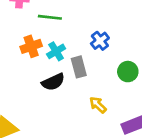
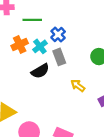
blue cross: (100, 41) -> (58, 34), moved

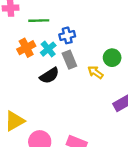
blue cross: (58, 34) -> (67, 35), turned 32
yellow arrow: (78, 86) -> (95, 72), moved

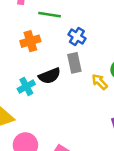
blue cross: (67, 35) -> (77, 36), turned 35
cyan cross: (48, 49) -> (26, 86), moved

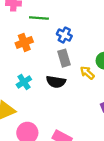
black semicircle: (50, 76) -> (56, 82), moved, turned 36

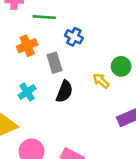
gray rectangle: (64, 58) -> (54, 63), moved
black semicircle: (56, 82) -> (64, 91), turned -78

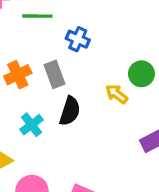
orange cross: (27, 46) -> (18, 75), moved
cyan cross: (27, 92) -> (31, 125), moved

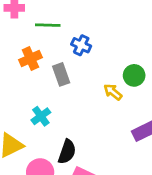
orange cross: (18, 75) -> (30, 59), moved
black semicircle: (70, 111) -> (67, 152), moved

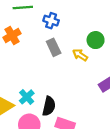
gray rectangle: (61, 74) -> (54, 47), moved
cyan cross: (41, 116) -> (27, 97), moved

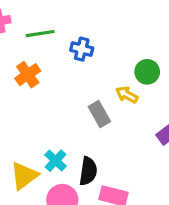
gray rectangle: (54, 47) -> (99, 114), moved

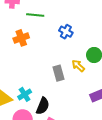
blue cross: (82, 49) -> (66, 32), moved

